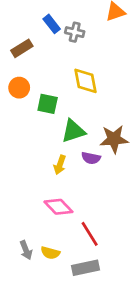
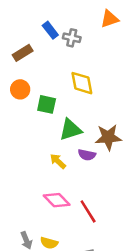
yellow arrow: (60, 165) -> (58, 161), turned 114
red line: (90, 234) -> (88, 211), moved

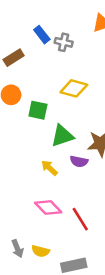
yellow diamond: (82, 83) -> (74, 88), turned -64

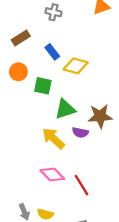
blue rectangle: (42, 35) -> (52, 52), moved
gray cross: (64, 42) -> (53, 12), moved
yellow arrow: (49, 168) -> (53, 138), size x1.5

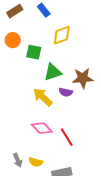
blue rectangle: (52, 52) -> (44, 10), moved
yellow diamond: (76, 66) -> (62, 35), turned -35

